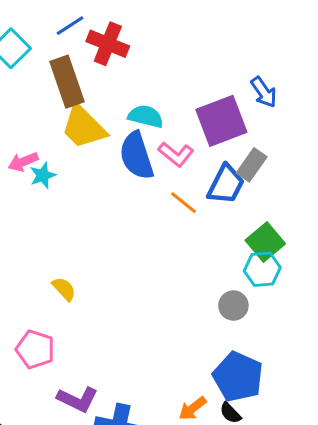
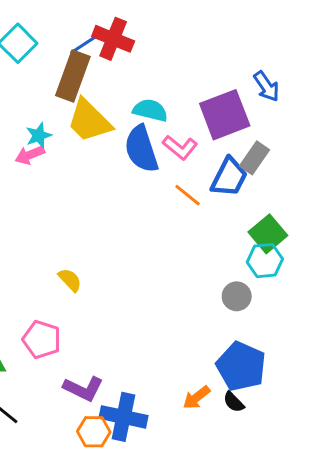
blue line: (70, 26) -> (83, 45), moved
brown rectangle: (67, 82) -> (73, 76), turned 39
cyan star: (43, 175) -> (39, 136), moved

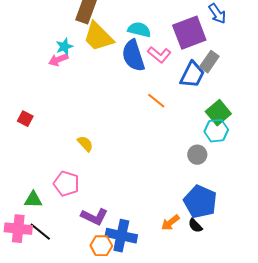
orange line: (188, 195) -> (156, 101), moved

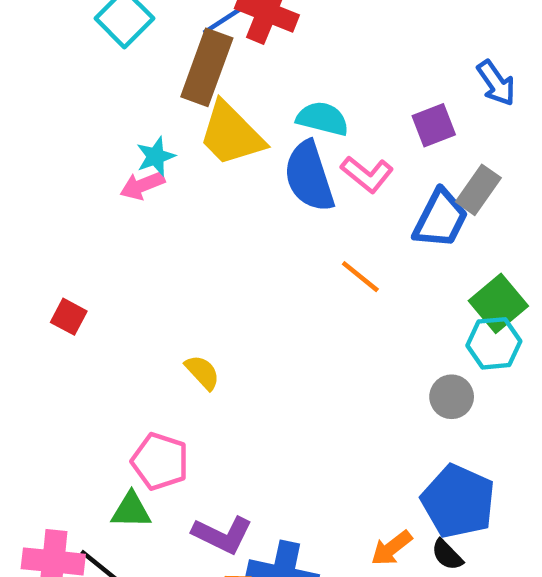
purple square: (189, 33) -> (434, 125), size x0.6
green triangle: (33, 200) -> (131, 510), moved

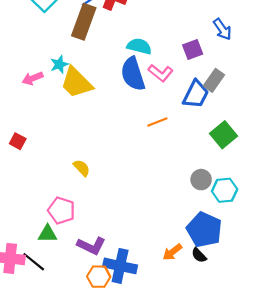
yellow trapezoid: (231, 134) -> (76, 83), moved
pink arrow: (142, 185) -> (33, 78), moved
orange line: (360, 277) -> (157, 122), turned -60
cyan hexagon: (494, 343) -> (225, 190), moved

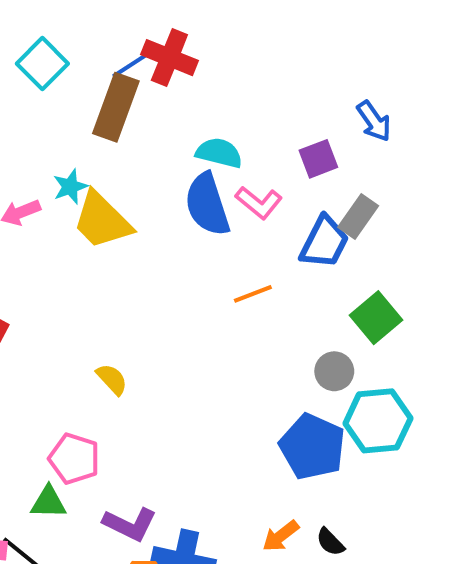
gray circle: (201, 180) -> (334, 371), moved
cyan hexagon: (225, 190) -> (378, 421), size x1.4
blue pentagon: (204, 230) -> (312, 447), moved

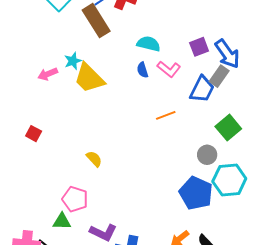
brown rectangle: (116, 107) -> (96, 21), turned -52
blue arrow: (374, 121) -> (227, 54), moved, size x1.4
blue semicircle: (207, 204) -> (143, 70), size x0.5

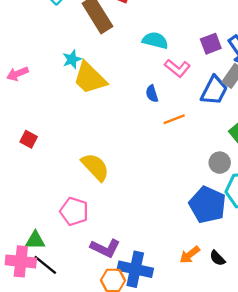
blue semicircle: (143, 70) -> (152, 94), moved
pink arrow: (48, 74) -> (17, 74), moved
yellow semicircle: (94, 159) -> (95, 167), size x1.6
green triangle: (62, 221) -> (35, 240), moved

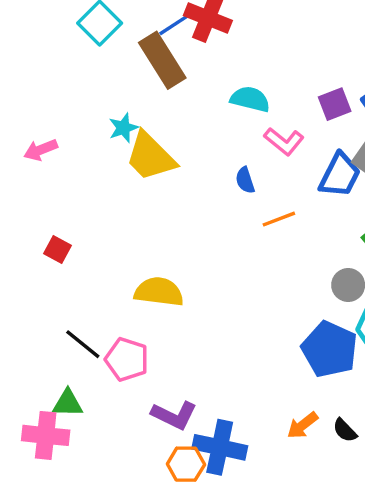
yellow semicircle: (95, 167) -> (159, 292), turned -40
black line: (45, 265) -> (83, 344), moved

